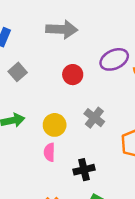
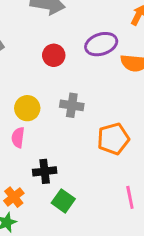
gray cross: (94, 118) -> (72, 105), turned -36
black cross: (84, 170) -> (45, 171), moved

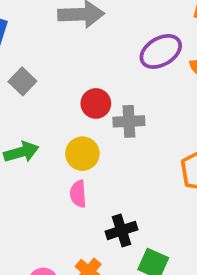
red circle: (54, 55) -> (96, 103), moved
gray cross: (72, 105) -> (129, 121), moved

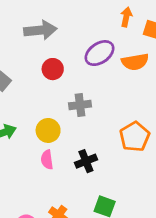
red circle: (96, 103) -> (53, 69), moved
black cross: (121, 230) -> (86, 161), moved

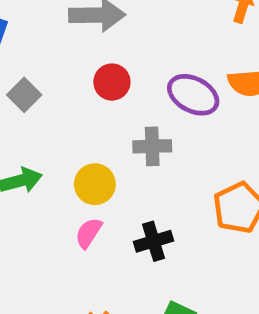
purple ellipse: (100, 53) -> (193, 95), moved, turned 56
pink semicircle: (47, 160) -> (89, 233), turned 36

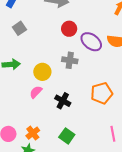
red circle: (112, 82) -> (69, 29), moved
black cross: (154, 241) -> (63, 101), turned 35

